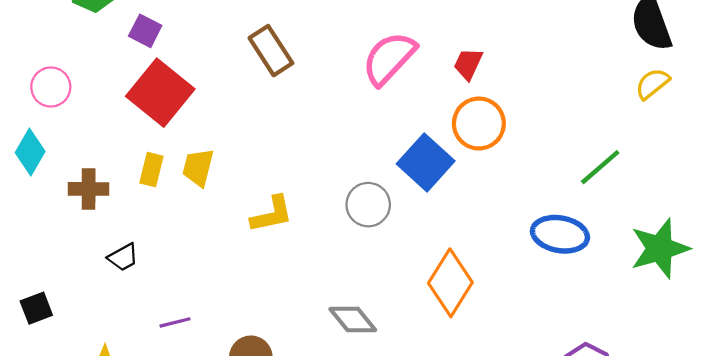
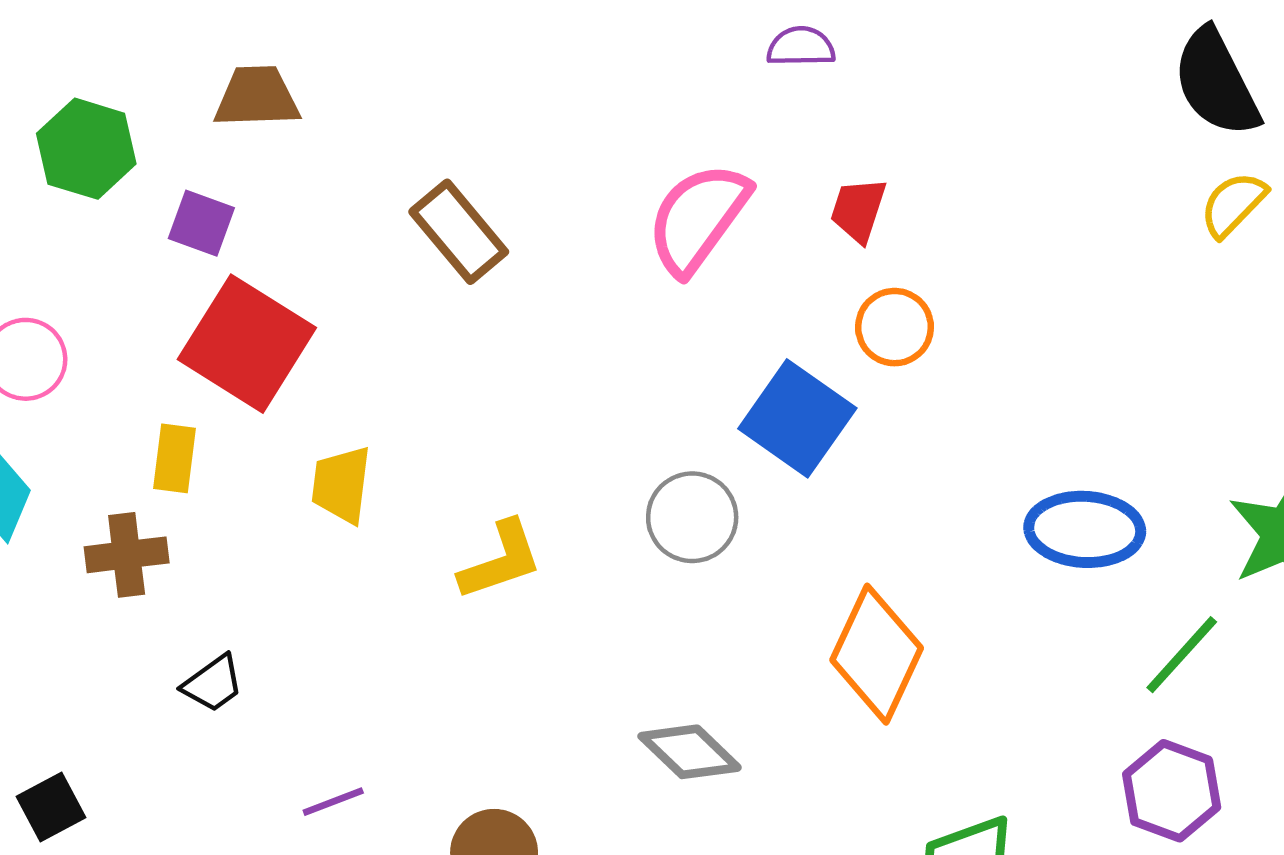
orange circle: (479, 124) -> (895, 327), size x0.7
green line: (600, 167) -> (1182, 655), moved
yellow rectangle: (151, 170) -> (175, 458), moved

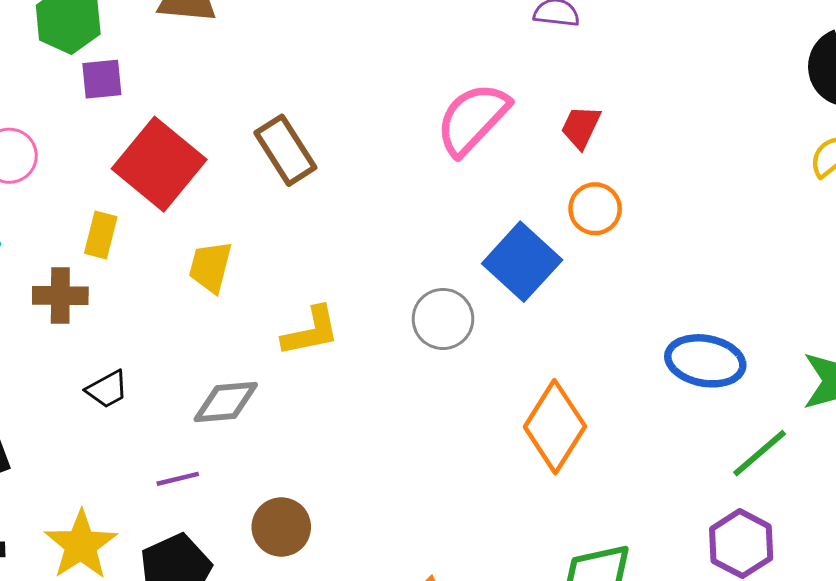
purple square: (201, 223) -> (102, 79), moved, turned -33
brown rectangle: (459, 232) -> (285, 150), moved
gray diamond: (690, 752) -> (226, 402), moved, turned -56

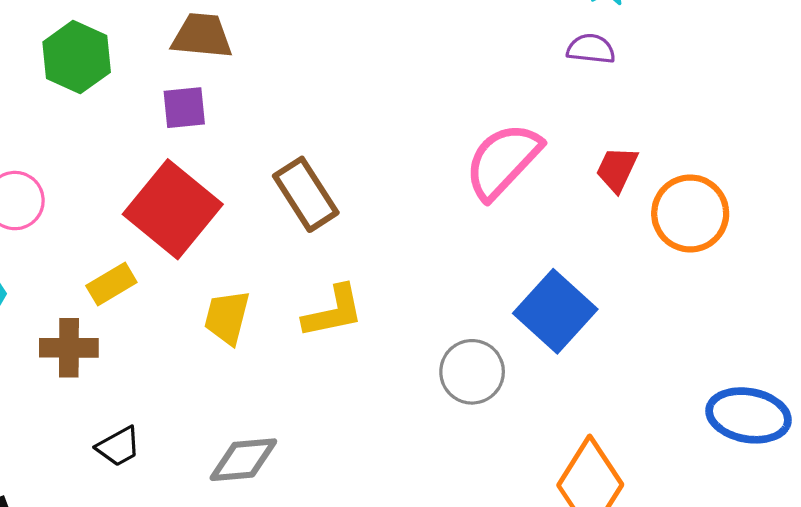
purple square: (102, 79) -> (184, 108), moved
orange circle: (595, 209) -> (690, 213), moved, size x1.4
yellow rectangle: (101, 235) -> (111, 284), turned 45
yellow L-shape: (311, 331) -> (333, 312), moved

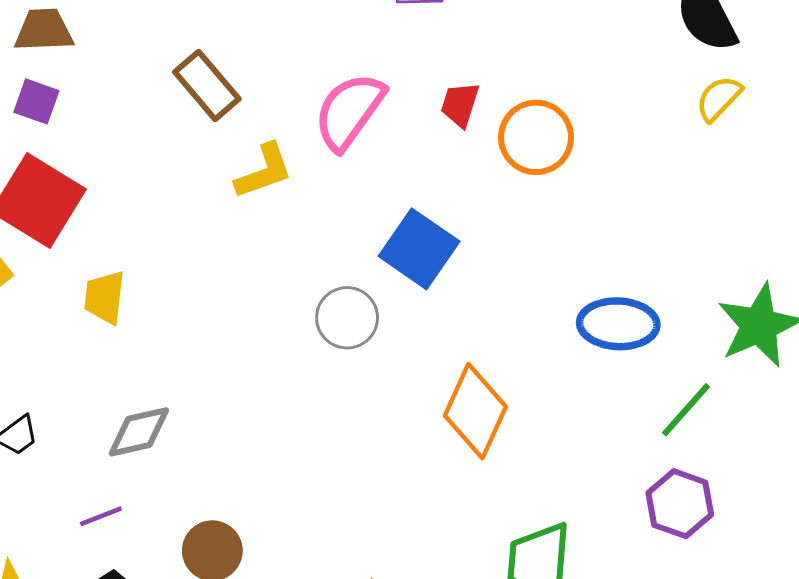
purple square: (184, 108) -> (36, 101), turned 33
brown rectangle: (306, 194) -> (207, 85), moved
yellow L-shape: (333, 312) -> (264, 171), moved

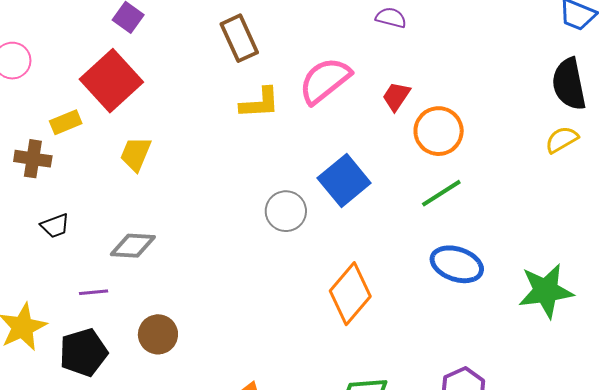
green line: (686, 410) -> (441, 193), moved

